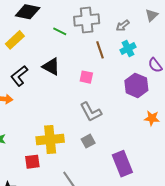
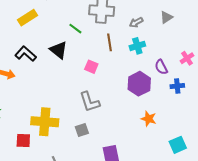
green line: (60, 31) -> (75, 29), moved
black L-shape: (19, 76) -> (26, 54), turned 70

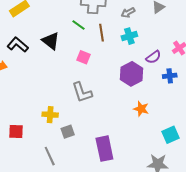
green line: (75, 29) -> (79, 25), moved
purple semicircle: (161, 67) -> (153, 57), turned -98
yellow cross: (45, 122) -> (50, 115), moved, size x0.6
gray square: (82, 130) -> (68, 132), moved

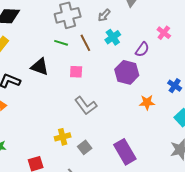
blue cross: (170, 76) -> (175, 86), moved, turned -32

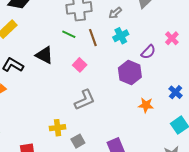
pink square: (76, 72) -> (80, 65), turned 32
gray L-shape: (86, 106) -> (85, 100), turned -85

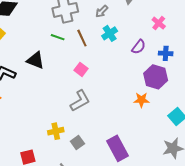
pink cross: (172, 38) -> (159, 23), moved
pink square: (80, 65) -> (81, 69), moved
purple hexagon: (130, 73) -> (156, 77), moved
blue cross: (176, 92) -> (166, 53), moved, turned -32

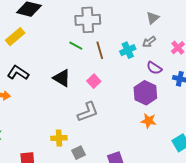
gray arrow: (102, 11) -> (149, 42), moved
purple semicircle: (139, 47) -> (154, 68), turned 77
black triangle: (35, 60) -> (62, 78), moved
purple hexagon: (156, 77) -> (145, 93), moved

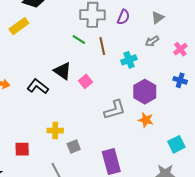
cyan cross: (128, 50) -> (129, 60), moved
purple semicircle: (154, 68) -> (123, 17), moved, turned -105
black L-shape: (18, 73) -> (38, 86), moved
pink square: (94, 81) -> (86, 81), moved
gray L-shape: (88, 112) -> (115, 110), moved

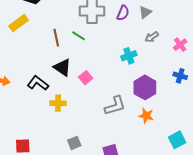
gray triangle: (158, 18) -> (145, 12), moved
brown line: (102, 46) -> (56, 38), moved
yellow cross: (55, 131) -> (58, 103), moved

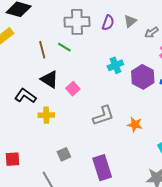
gray arrow: (152, 37) -> (152, 32), moved
purple hexagon: (145, 87) -> (143, 77), moved

